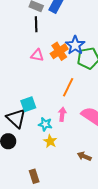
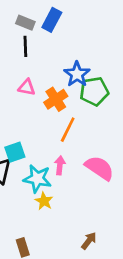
orange cross: (59, 51) -> (56, 99), moved
cyan star: (45, 124) -> (37, 179), size x1.5
brown arrow: (84, 156) -> (89, 241), moved, turned 104

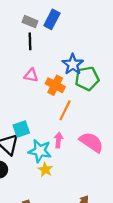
orange cross: (56, 99) -> (55, 85), turned -30

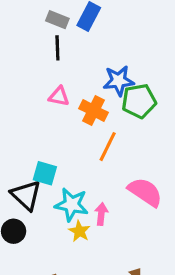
blue star: (73, 64) -> (119, 81), turned 30
cyan square: (21, 129) -> (45, 173), turned 35
pink arrow: (58, 140) -> (101, 214), moved

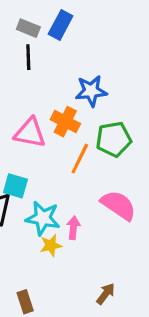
pink triangle: (59, 96) -> (30, 133), moved, size x1.5
green pentagon: (139, 101) -> (114, 139), moved
yellow star: (79, 231) -> (51, 245), turned 30

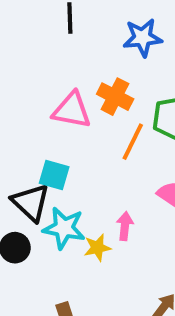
blue star: (91, 91) -> (142, 38), moved
cyan star: (43, 218) -> (64, 228), moved

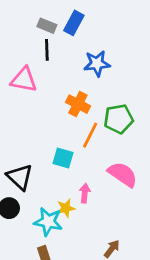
pink triangle: (72, 110) -> (24, 80), moved
cyan square: (54, 175) -> (63, 158), moved
cyan star: (64, 228) -> (48, 222), moved

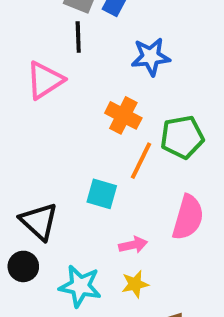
pink triangle: (24, 80) -> (45, 80), turned -44
pink semicircle: (123, 174) -> (188, 217), turned 72
pink arrow: (85, 193) -> (133, 245), turned 72
yellow star: (66, 208) -> (135, 284), moved

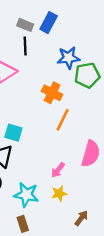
green pentagon: (182, 137) -> (87, 75), moved
cyan square: (102, 194) -> (13, 133), moved
pink arrow: (133, 245) -> (58, 170), turned 140

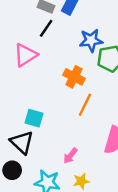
black line: (25, 46) -> (46, 28), turned 36
pink arrow: (58, 170) -> (70, 156), moved

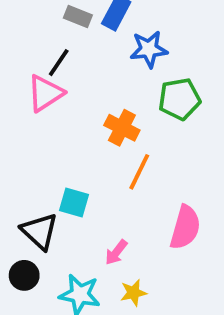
black line: (46, 28) -> (59, 63), moved
blue star: (91, 40) -> (149, 49), moved
cyan square: (34, 118) -> (74, 203), moved

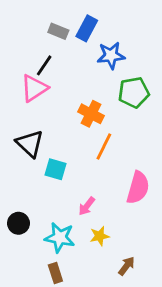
black triangle: (39, 231) -> (30, 144), moved

